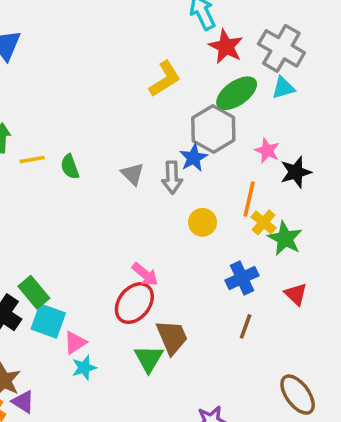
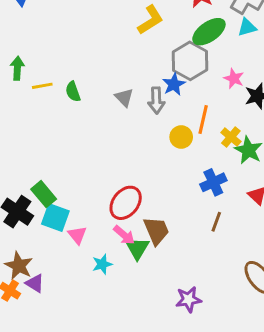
orange line: (249, 199) -> (203, 119), moved
pink arrow: (145, 274) -> (124, 235), moved
pink triangle: (75, 343) -> (77, 235), turned -36
cyan star: (84, 368) -> (102, 264), moved

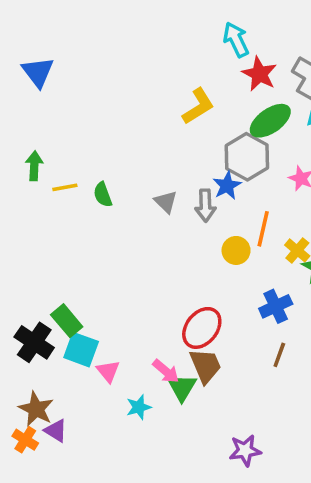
red ellipse: (126, 203) -> (202, 328), moved

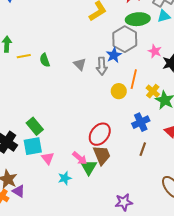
green ellipse: (270, 121) -> (138, 19), turned 30
green rectangle: (67, 321) -> (35, 126), moved
cyan square: (81, 350) -> (33, 146), turned -30

